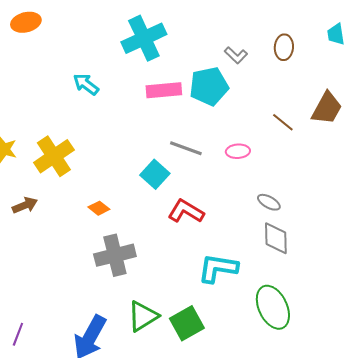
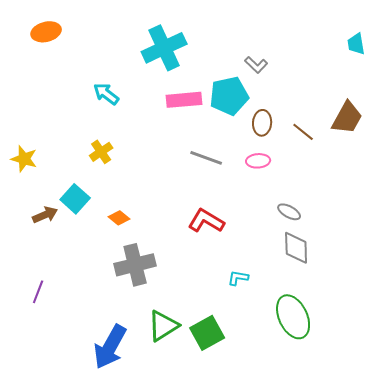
brown ellipse: (284, 47) -> (262, 123), moved
yellow cross: (54, 156) -> (101, 152), moved, size x0.6
cyan square: (155, 174) -> (75, 199), moved
cyan L-shape: (218, 268) -> (238, 278), size x0.5
purple line: (18, 334) -> (38, 292), moved

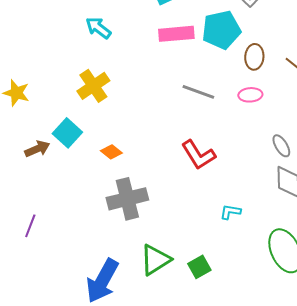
yellow cross: (101, 152) -> (93, 86), size x1.4
gray ellipse: (289, 212) -> (281, 146), turned 30
red L-shape: (206, 221) -> (198, 155), turned -153
green square: (207, 333) -> (199, 267), size x0.7

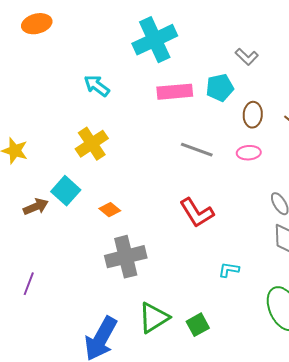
cyan pentagon: (221, 30) -> (220, 88), size x0.7

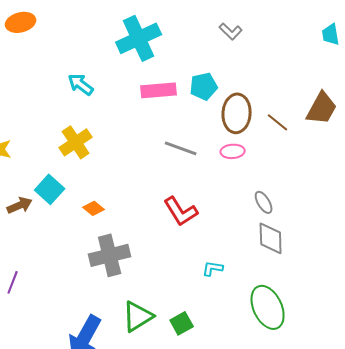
gray L-shape: (247, 57) -> (231, 31), moved
brown ellipse: (253, 115) -> (237, 113), size x1.5

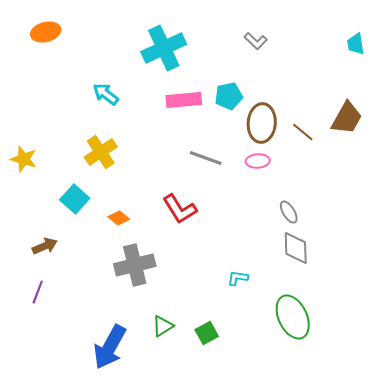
brown arrow: (20, 205) -> (45, 246), moved
red L-shape: (181, 211) -> (180, 209), moved
green triangle: (138, 316) -> (163, 326), size x0.7

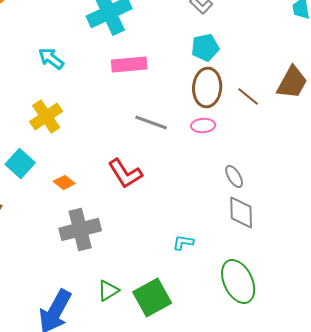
cyan pentagon: (229, 96) -> (205, 47), moved
green square: (207, 333) -> (152, 297), size x1.6

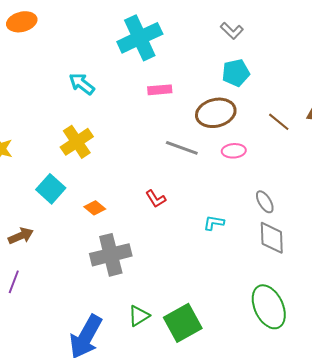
pink rectangle: (129, 64) -> (160, 90), size x0.7
brown ellipse: (207, 87) -> (216, 113), moved, turned 72
red L-shape: (125, 173) -> (156, 199), size x0.6
cyan L-shape: (183, 242) -> (214, 223), moved

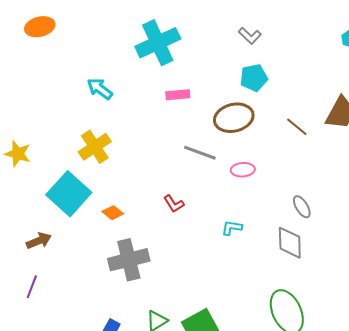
pink ellipse: (234, 151) -> (243, 170), moved
cyan square: (51, 189) -> (69, 194), size x1.5
gray ellipse: (265, 202) -> (302, 207), moved

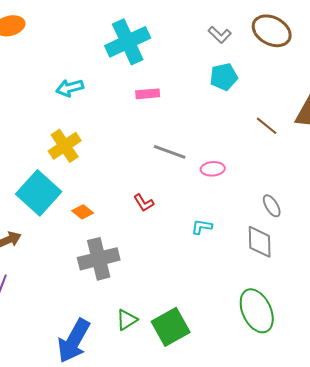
cyan arrow: (100, 89) -> (70, 88), turned -52
brown ellipse: (234, 118) -> (272, 31), moved, turned 42

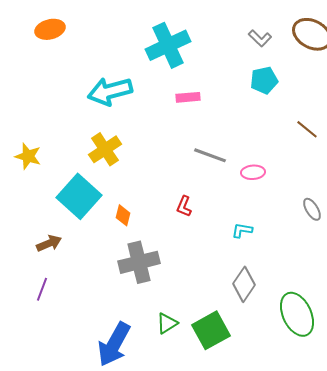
cyan arrow: (70, 88) -> (110, 91), size x1.6
red L-shape: (144, 203) -> (184, 206), turned 55
orange diamond: (83, 212) -> (123, 215), turned 65
gray diamond: (260, 242) -> (244, 284), moved, turned 36

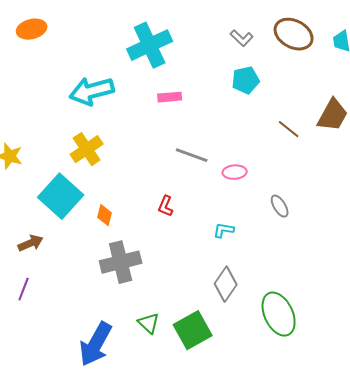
gray ellipse: (312, 209) -> (280, 206), moved
green triangle: (167, 323) -> (149, 323), turned -45

